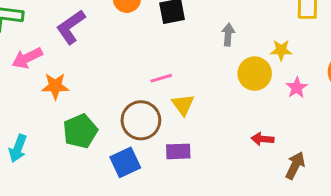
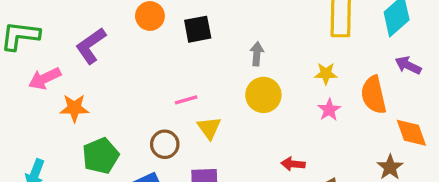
yellow star: (281, 50) -> (326, 74), moved
yellow circle: (255, 74) -> (263, 95), moved
brown circle: (141, 120) -> (165, 144), size x0.7

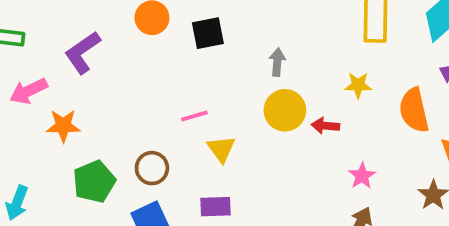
pink star: (329, 110) -> (362, 176), moved
brown circle: (165, 144) -> (152, 168), moved
red arrow: (293, 164) -> (325, 126), moved

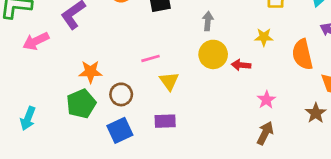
orange star: (63, 126) -> (90, 72), moved

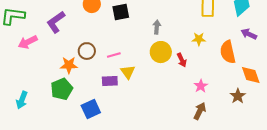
red arrow: (241, 65) -> (182, 60), turned -120
brown circle: (121, 94) -> (87, 51), moved
purple rectangle: (165, 121) -> (110, 81), moved

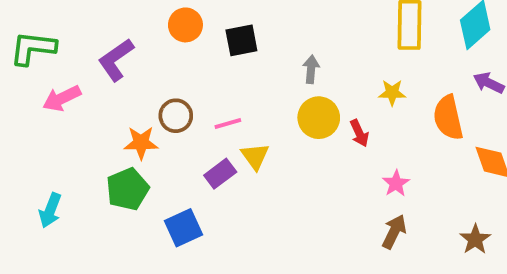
purple rectangle: (110, 81) -> (220, 174), turned -35
brown star: (238, 96) -> (475, 239), moved

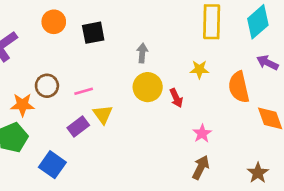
blue square: (184, 228) -> (52, 165), turned -30

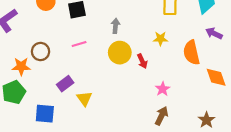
pink line: (84, 91) -> (79, 44), moved
yellow triangle: (103, 114) -> (84, 99), moved
blue square: (52, 165) -> (45, 114), turned -30

